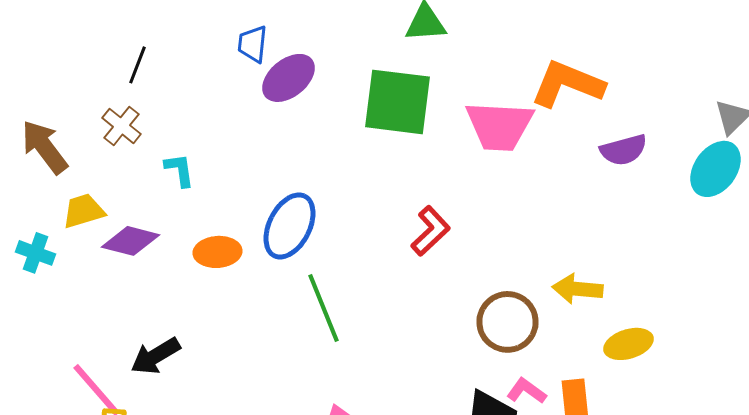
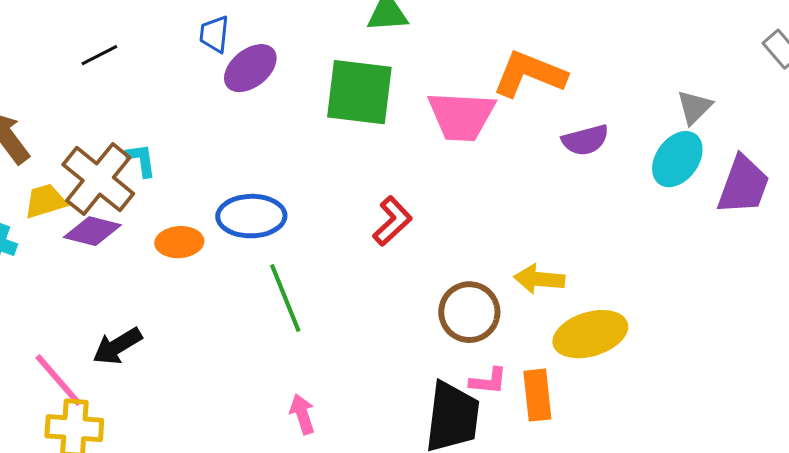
black line: (138, 65) -> (99, 55), turned 42
brown cross: (122, 126) -> (98, 179), moved, size x1.8
blue ellipse: (290, 226) -> (251, 216), turned 62
yellow ellipse: (628, 344) -> (590, 334), size x1.5
pink L-shape: (526, 391) -> (488, 381), turned 150

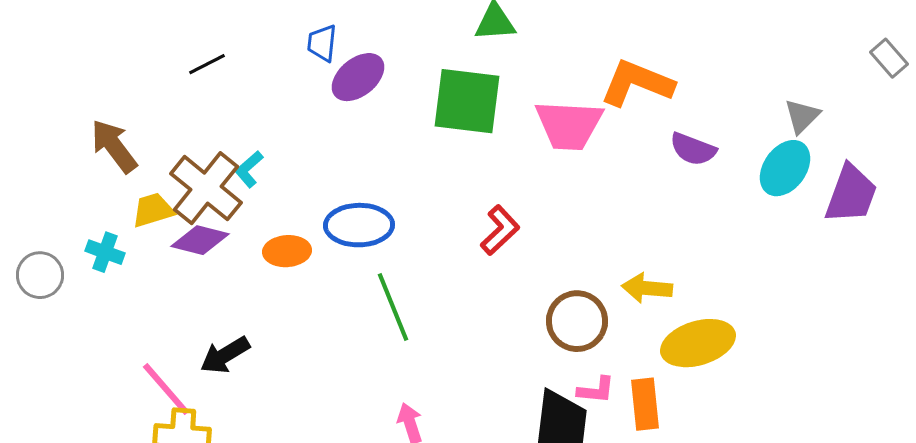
purple semicircle: (585, 140) -> (693, 149), turned 36
cyan L-shape: (141, 160) -> (249, 169), turned -123

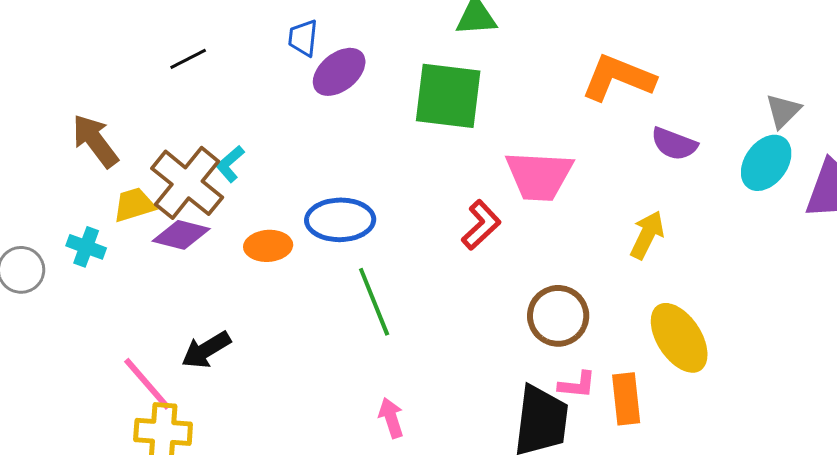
pink trapezoid: (569, 125) -> (539, 176), moved
yellow arrow: (647, 288) -> (647, 235), moved, turned 111
yellow ellipse: (698, 343) -> (679, 338), turned 74

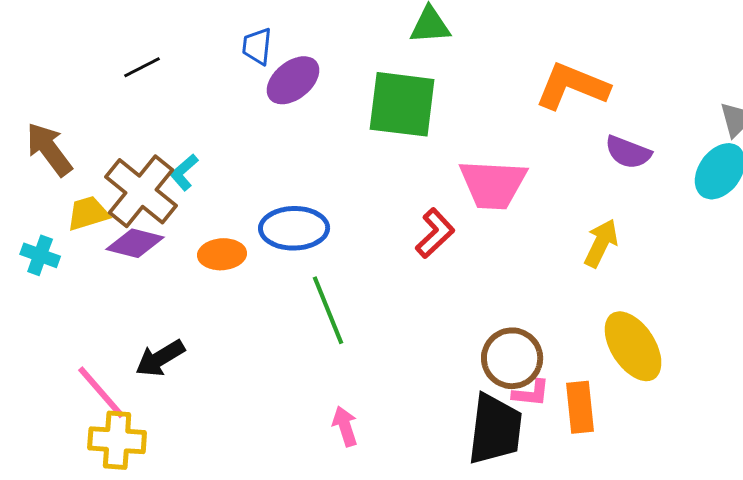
brown circle: (558, 316) -> (512, 358), moved

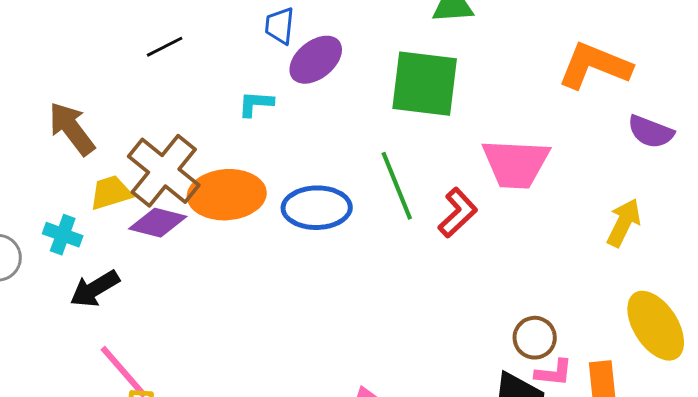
cyan L-shape: (184, 172) -> (256, 104), moved, turned 45
orange ellipse: (222, 254) -> (227, 195), moved, size x1.6
green line: (328, 310) -> (397, 186), moved
black arrow: (160, 358) -> (95, 289), moved
brown circle: (512, 358) -> (535, 338), size x0.7

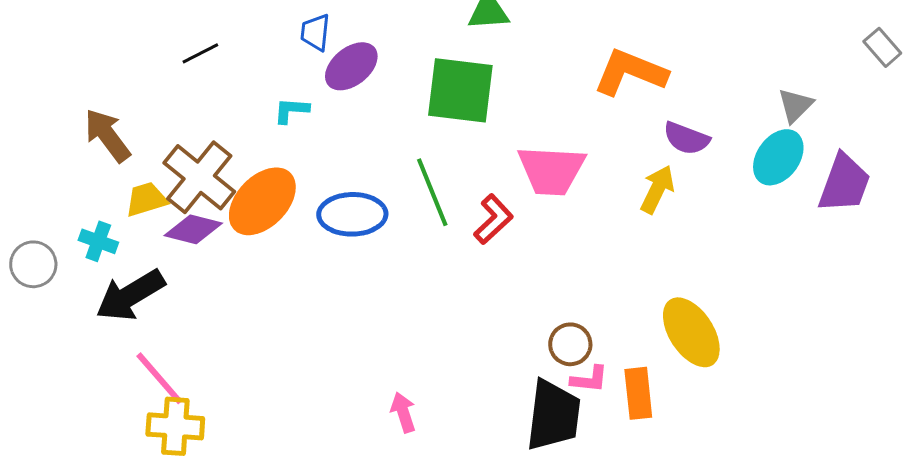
orange ellipse: (227, 195) -> (262, 201), turned -42
yellow arrow: (624, 223) -> (657, 189), moved
black arrow: (95, 289) -> (130, 295), size x1.4

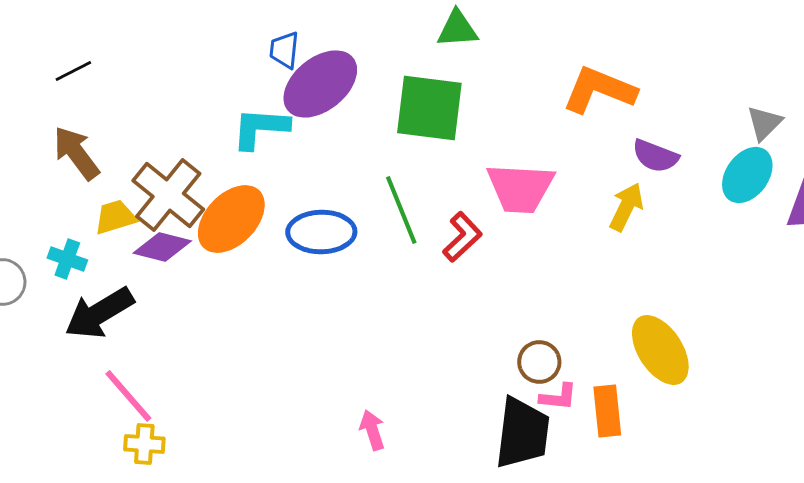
black line: (200, 53) -> (73, 71), moved
purple ellipse: (351, 66) -> (320, 84), size x1.4
cyan L-shape: (291, 110) -> (260, 128), size x1.6
yellow cross: (175, 426) -> (144, 444), size x0.7

